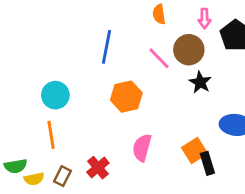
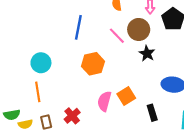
orange square: (195, 150) -> (126, 96), moved
brown rectangle: (62, 176) -> (46, 122), turned -40

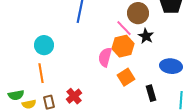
pink line: (117, 36) -> (124, 28), moved
orange hexagon: (93, 64) -> (123, 46), moved
pink semicircle: (104, 101) -> (105, 57), moved

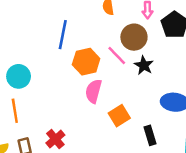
orange hexagon: (123, 46) -> (86, 62), moved

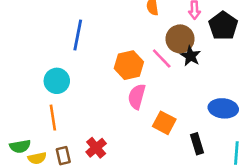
blue line: (63, 35) -> (78, 35), moved
black star: (144, 65) -> (190, 56), moved
orange square: (119, 116) -> (164, 123), turned -30

